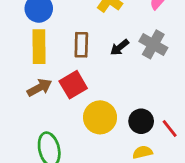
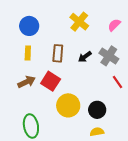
yellow rectangle: (39, 47) -> (28, 53), size x0.6
red square: (73, 85) -> (51, 81), turned -30
red line: (170, 128) -> (118, 82), moved

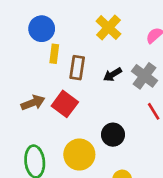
yellow rectangle: (28, 53) -> (54, 54), moved
yellow circle: (68, 105) -> (79, 155), moved
black circle: (97, 110) -> (113, 135), moved

